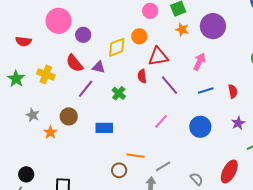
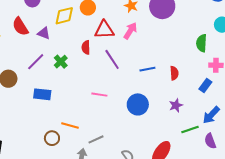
pink arrow: (199, 62) -> (130, 31), moved
purple line: (86, 89) -> (36, 62), moved
pink line: (161, 121) -> (99, 95), turned 49

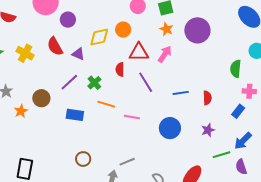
orange line: (70, 125) -> (106, 104), moved

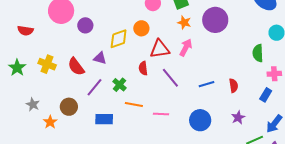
red semicircle: (55, 46) -> (76, 67), moved

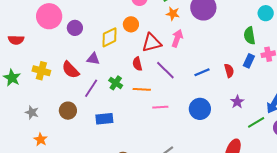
blue rectangle: (266, 95) -> (249, 61), moved
orange line: (134, 104) -> (142, 89), moved
orange star: (50, 122) -> (41, 139), moved

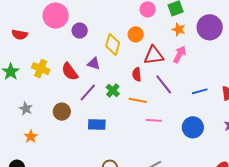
yellow diamond: (109, 37) -> (113, 44), turned -55

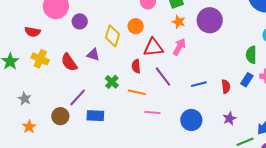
red semicircle: (20, 35) -> (33, 32), moved
purple line: (88, 93) -> (78, 97), moved
brown circle: (62, 112) -> (60, 116), moved

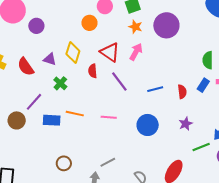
orange circle: (136, 26) -> (89, 23), moved
yellow diamond: (112, 36) -> (73, 53), moved
red triangle: (153, 47) -> (110, 52), turned 40
green cross: (112, 82) -> (60, 83), moved
orange line: (137, 92) -> (75, 114), moved

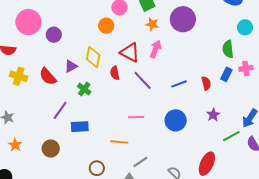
purple triangle: (50, 59) -> (71, 66), turned -40
orange line: (75, 114) -> (119, 142), moved
brown circle: (17, 120) -> (51, 149), moved

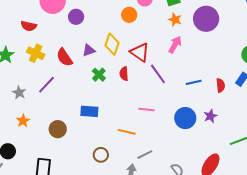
red triangle: (130, 52) -> (140, 52), moved
red semicircle: (115, 73) -> (124, 74), moved
purple line: (60, 110) -> (46, 85), moved
purple star: (213, 115) -> (210, 116), moved

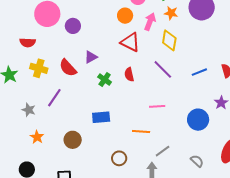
yellow diamond: (112, 44) -> (169, 40), moved
pink arrow: (175, 45) -> (150, 22), moved
red triangle: (140, 52) -> (130, 42), moved
blue circle: (185, 118) -> (198, 120), moved

